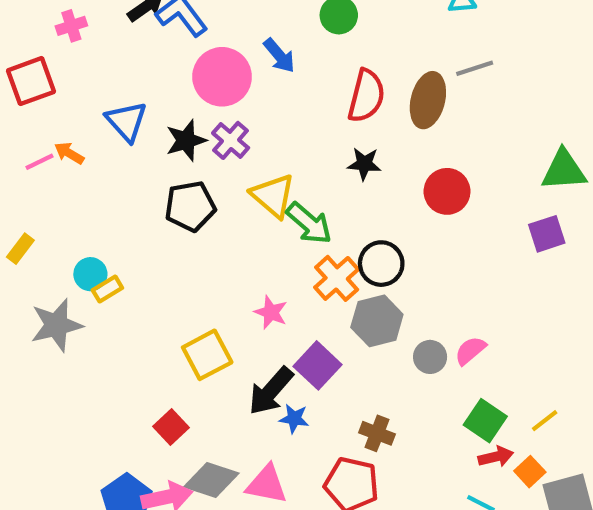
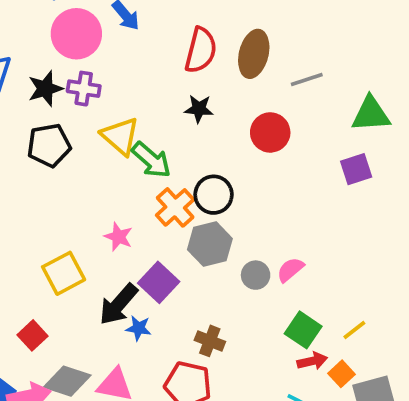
gray line: (475, 68) -> (307, 79), moved
purple cross: (231, 140) -> (84, 89), turned -32

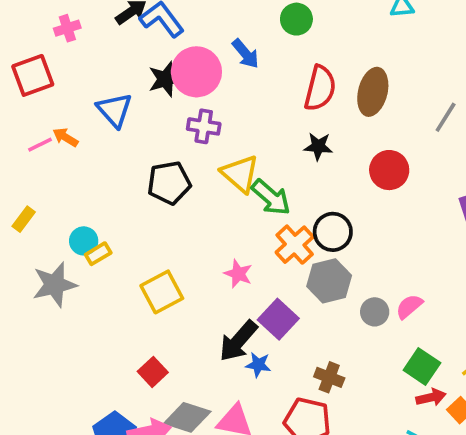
gray line: (307, 79) -> (446, 117), moved, turned -40
black star: (45, 89) -> (165, 79), moved
yellow square: (64, 273) -> (162, 292), moved

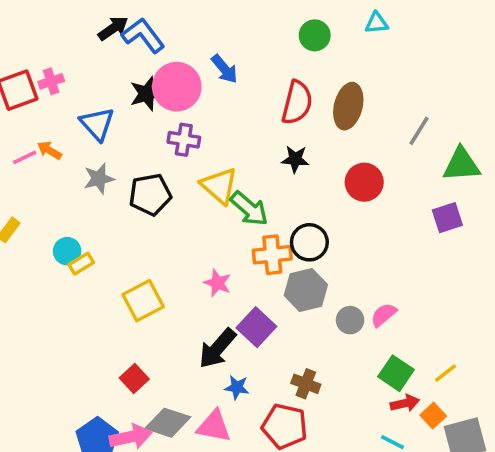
green circle: (296, 19) -> (315, 35), moved
pink cross: (67, 28) -> (51, 81), moved
orange cross: (295, 245) -> (272, 255), turned 36
gray star: (55, 285) -> (99, 179), moved, size x0.7
blue star: (258, 365) -> (237, 387), moved

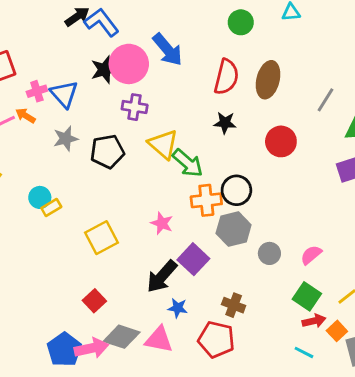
blue arrow: (224, 69) -> (168, 50), size x1.4
pink cross: (51, 81) -> (37, 91), moved
pink semicircle: (384, 315) -> (311, 255), moved

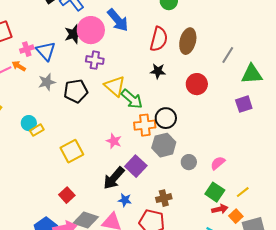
brown cross: (234, 305) -> (164, 198), turned -35

